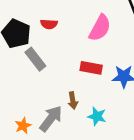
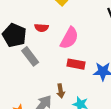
pink semicircle: (100, 28) -> (69, 38), moved

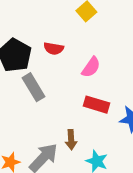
pink semicircle: (69, 38) -> (91, 67), size x0.7

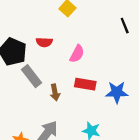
brown arrow: (71, 140) -> (55, 92), moved

